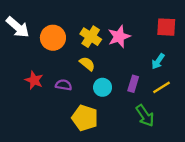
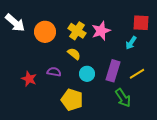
cyan arrow: (158, 61) -> (131, 43), moved
red star: (34, 80) -> (29, 79), moved
purple rectangle: (133, 84) -> (113, 71), size x1.5

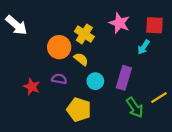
pink star: (101, 31) -> (119, 23), moved, turned -30
orange circle: (45, 32) -> (59, 47), moved
yellow line: (137, 74) -> (159, 98), moved

